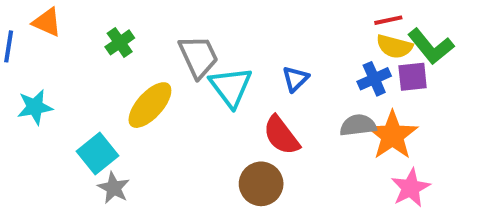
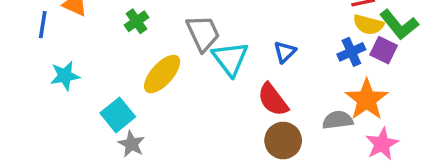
purple square: (413, 77) -> (384, 50), turned 32
gray semicircle: (358, 125) -> (338, 120), moved
brown circle: (261, 184) -> (283, 141), moved

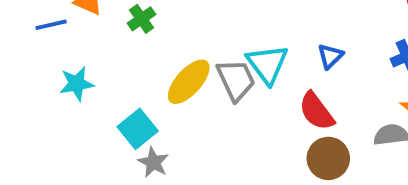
green cross: (137, 21) -> (142, 19), moved
blue line: (43, 25) -> (51, 25), turned 68
gray trapezoid: (203, 33) -> (236, 80), moved

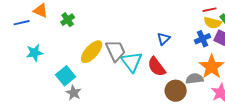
cyan triangle: (267, 64) -> (132, 62), moved
brown circle: (328, 158) -> (176, 91), moved

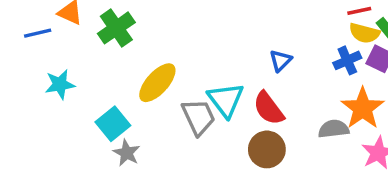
green cross: (68, 20) -> (116, 28), size x1.5
gray trapezoid: (116, 51) -> (198, 117), moved
brown circle: (176, 91) -> (267, 149), moved

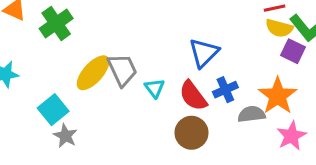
blue triangle: (281, 60) -> (204, 53), size x1.5
blue cross: (347, 60) -> (225, 90), moved
cyan triangle: (226, 100) -> (155, 88), size x0.6
gray trapezoid: (198, 117) -> (122, 70), moved

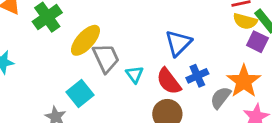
yellow ellipse: (93, 73) -> (85, 40), moved
cyan square: (53, 110) -> (80, 94), moved
gray semicircle: (251, 114) -> (221, 98), turned -45

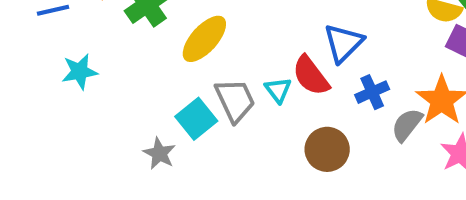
gray trapezoid: (106, 58) -> (235, 100), moved
red semicircle: (169, 81) -> (311, 76), moved

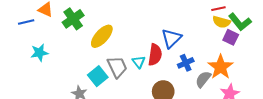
red semicircle: (311, 76) -> (155, 55), turned -135

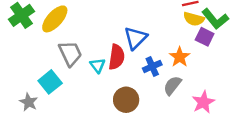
yellow ellipse: (102, 36) -> (55, 19), moved
gray trapezoid: (117, 67) -> (70, 53), moved
orange star: (221, 67) -> (180, 57), moved, size x0.7

